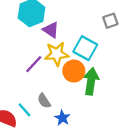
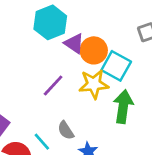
yellow star: (57, 54) -> (94, 84), moved
orange circle: (74, 71) -> (94, 50), moved

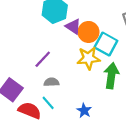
purple line: (53, 86) -> (43, 59), moved
gray semicircle: (66, 130) -> (51, 82), moved, turned 120

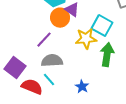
orange circle: (88, 32) -> (60, 18), moved
gray semicircle: (51, 82) -> (52, 61), size x1.5

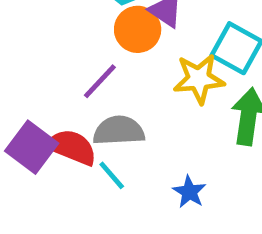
red semicircle: (32, 87) -> (72, 147), moved

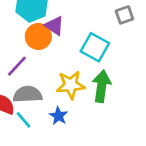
yellow star: (199, 79) -> (71, 85), moved
blue star: (189, 192) -> (59, 116), moved

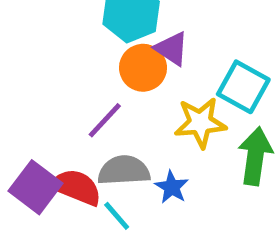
yellow star: (71, 85) -> (200, 123), moved
blue star: (59, 116) -> (172, 187), moved

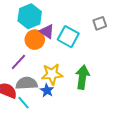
cyan square: (243, 87) -> (68, 37), moved
yellow star: (200, 123) -> (52, 74), moved

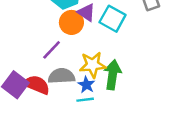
green arrow: (82, 77) -> (113, 75), moved
cyan line: (24, 103) -> (85, 100), moved, turned -56

